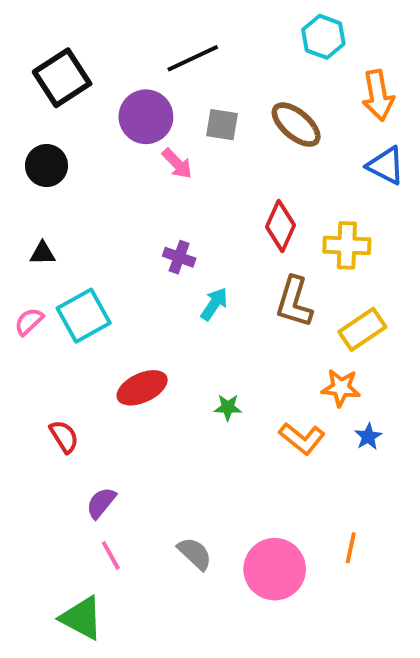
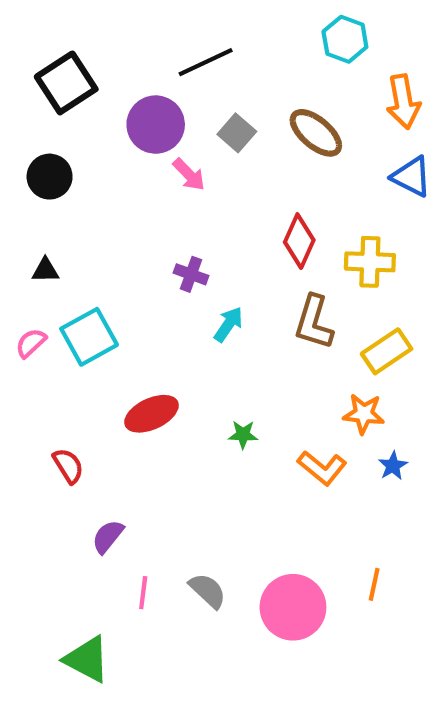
gray square: (222, 125) -> (237, 133), turned 32
pink line: (111, 556) -> (143, 593), moved, turned 36

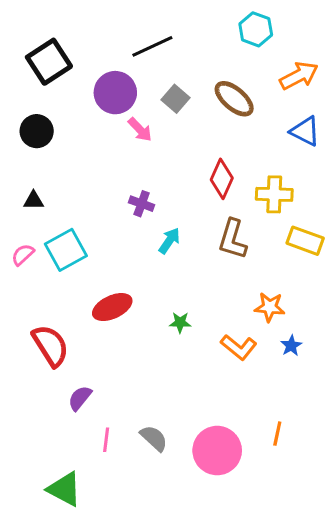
orange arrow: (403, 102) -> (299, 76), turned -108
yellow rectangle: (387, 351) -> (305, 241), moved, turned 54
red semicircle: (68, 466) -> (51, 346), size x1.6

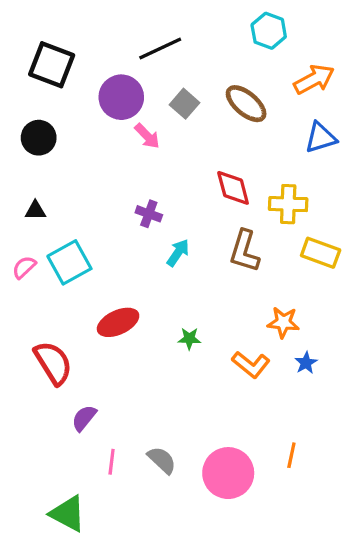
black square: (49, 62) -> (52, 65), turned -36
blue triangle: (305, 131) -> (321, 138), turned -44
red diamond: (222, 179) -> (233, 188), turned -39

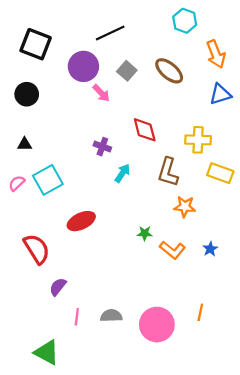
orange arrow: (314, 79) -> (216, 54), turned 96
red diamond: (233, 188) -> (145, 130), moved
orange star: (283, 322) -> (185, 207), moved
green star: (189, 339) -> (145, 233), moved
gray semicircle: (162, 460) -> (111, 316), turned -45

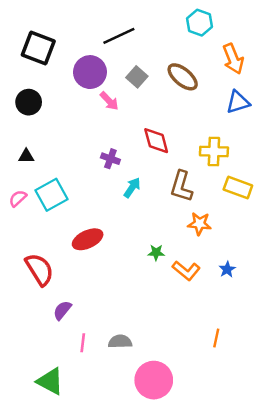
pink circle: (157, 325) -> (154, 380), moved

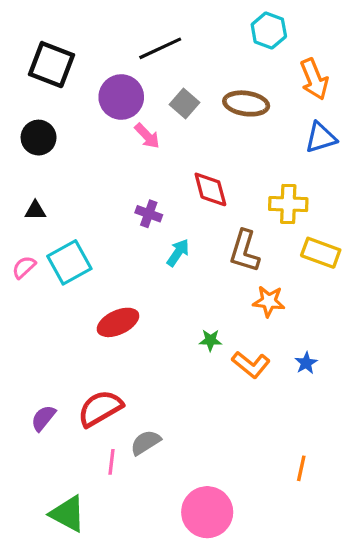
brown ellipse: (183, 77) -> (246, 103), turned -32
red semicircle: (39, 269) -> (100, 408), moved, turned -88
purple semicircle: (62, 310) -> (43, 418), moved
orange line: (216, 338) -> (301, 468), moved
gray semicircle: (120, 342) -> (146, 442), moved, turned -30

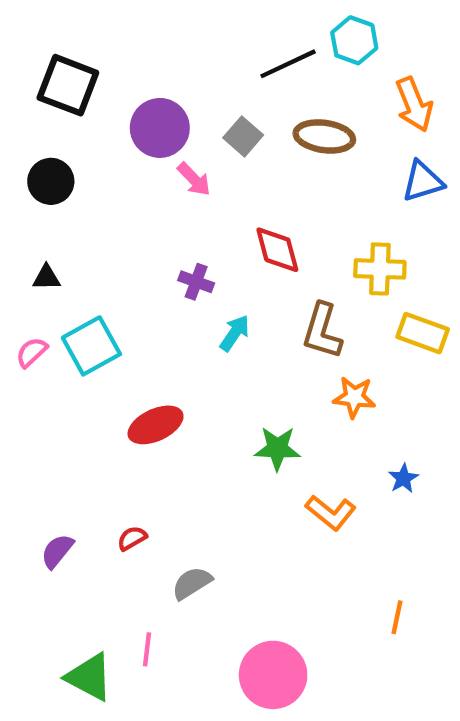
black line: (160, 48) -> (288, 64), moved
green star: (210, 340) -> (277, 448), size x1.5
orange L-shape: (251, 365) -> (331, 513), moved
red semicircle: (100, 408) -> (132, 538), size x0.5
pink line: (112, 462) -> (147, 649), moved

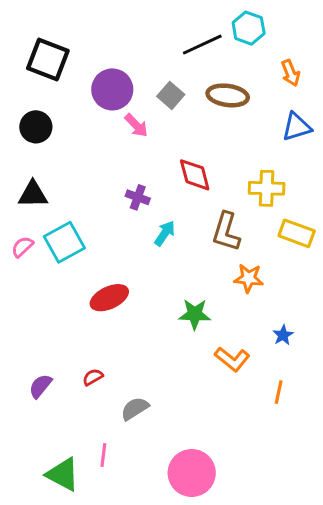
orange arrow: (414, 104) -> (291, 73), size x0.7
black triangle: (47, 278) -> (33, 194), size x1.5
orange line: (397, 617) -> (279, 392), moved

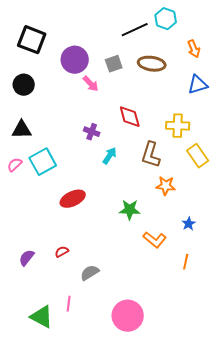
gray square: (171, 95) -> (114, 64), turned 30
yellow rectangle: (297, 233) -> (198, 156), turned 35

